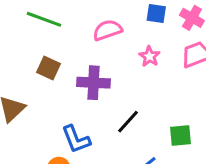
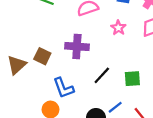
brown square: (49, 68) -> (42, 56), moved
green square: (180, 136) -> (132, 79), moved

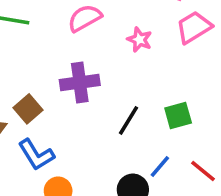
brown square: (42, 56) -> (28, 109), turned 35
blue L-shape: (63, 88) -> (36, 155), moved

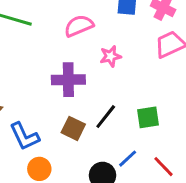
pink star: (139, 40) -> (110, 56), moved, turned 30
brown square: (28, 109) -> (73, 128), moved, turned -30

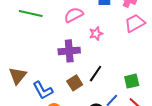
green square: (148, 117) -> (132, 81), moved
brown square: (73, 128) -> (75, 83), turned 35

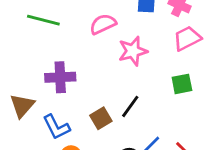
pink star: (96, 34) -> (133, 51), size x1.5
purple cross: (69, 51) -> (60, 77), moved
green square: (132, 81) -> (182, 84), moved

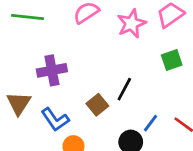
pink star: (133, 51) -> (132, 24), moved

